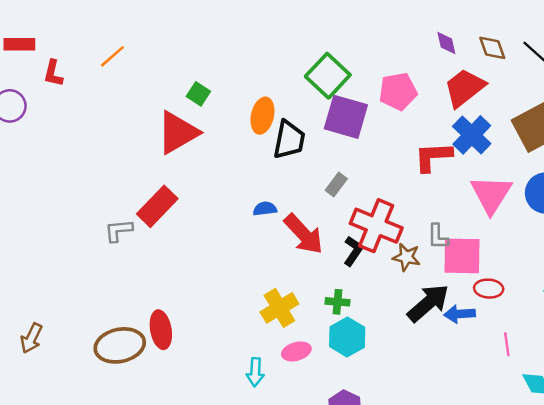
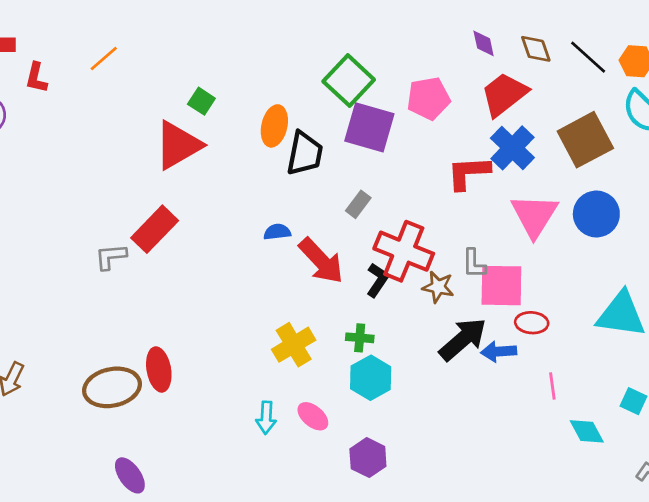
pink ellipse: (296, 351) -> (313, 416), moved, turned 56

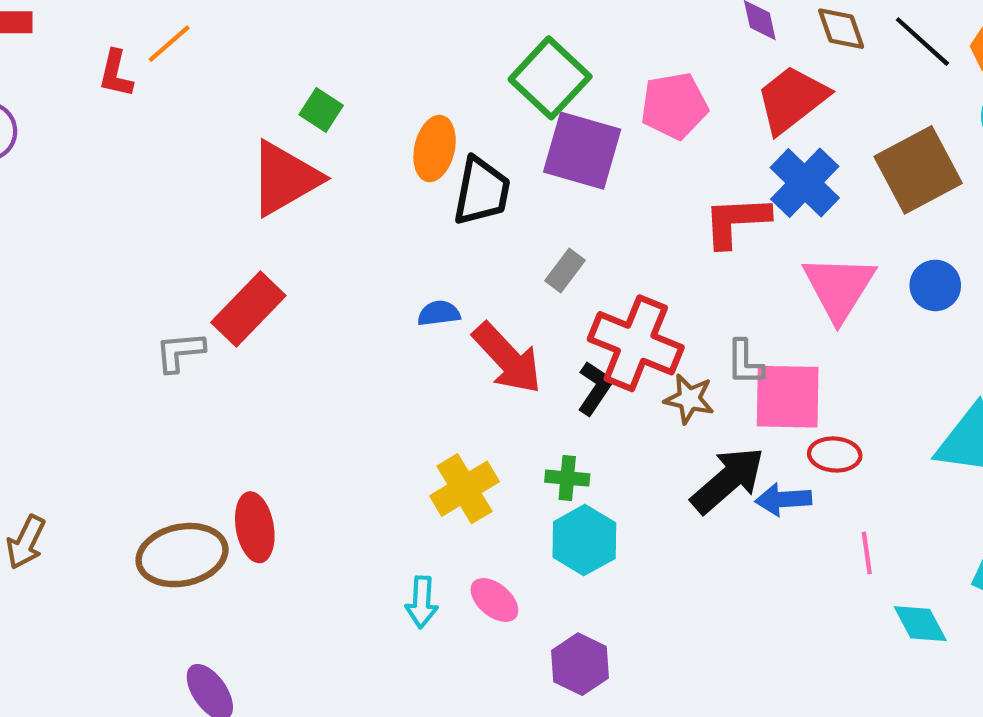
red L-shape: (36, 78) -> (116, 74), moved
blue circle: (596, 214) -> (935, 285), size x0.7

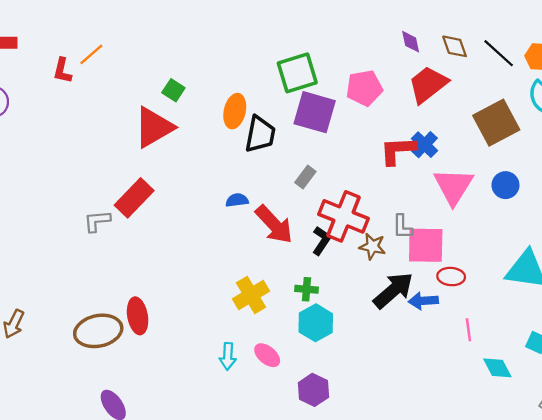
green square: (550, 78) -> (297, 73), turned 30
blue cross: (805, 183) -> (424, 145), moved, size x0.7

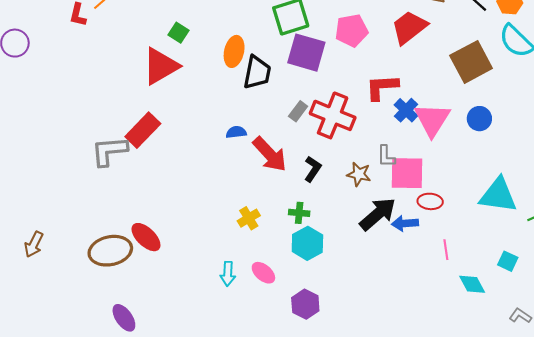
blue cross: (424, 145) -> (406, 110), moved
red cross: (344, 216) -> (333, 115), moved
gray L-shape: (97, 221) -> (109, 151), size x1.5
yellow cross: (251, 295) -> (249, 218), size x0.7
red ellipse: (138, 316) -> (146, 237), turned -36

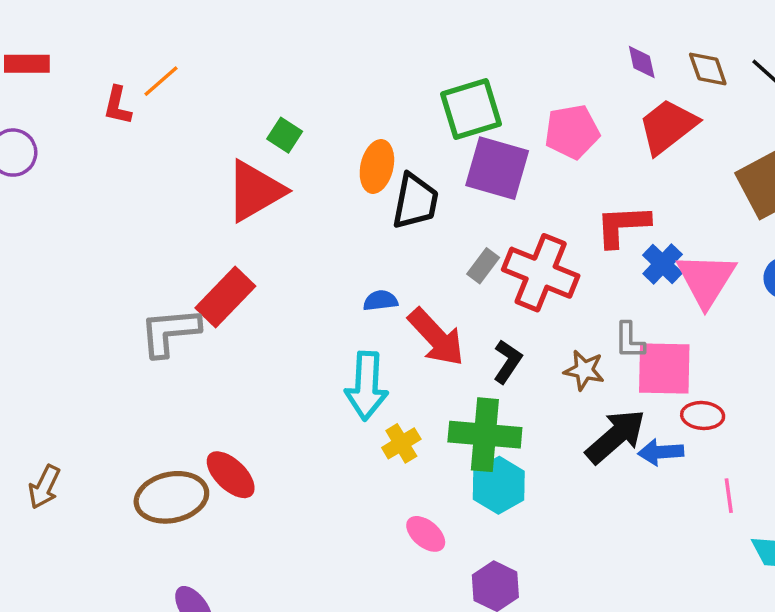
green cross: (299, 213) -> (485, 435), size x2.0
cyan arrow: (228, 274) -> (366, 386), moved, size x1.6

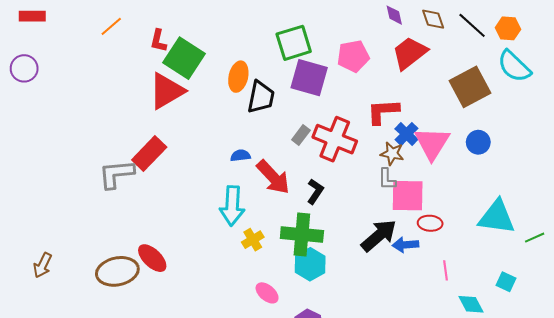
red L-shape: (117, 106) -> (158, 41), moved
green square: (285, 135) -> (184, 58), size x2.0
brown star: (584, 370) -> (392, 154), moved

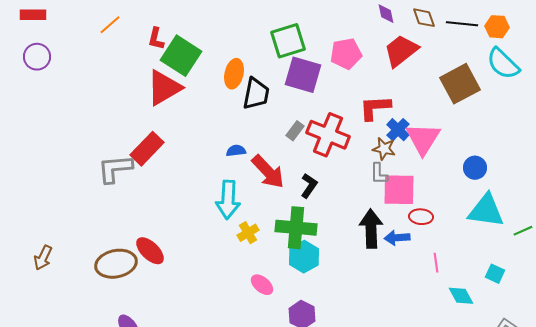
black line: (472, 25) -> (462, 24), turned -36
purple circle: (24, 68) -> (37, 57), moved
blue circle: (478, 142) -> (475, 168), moved
black arrow: (379, 236) -> (371, 229), turned -51

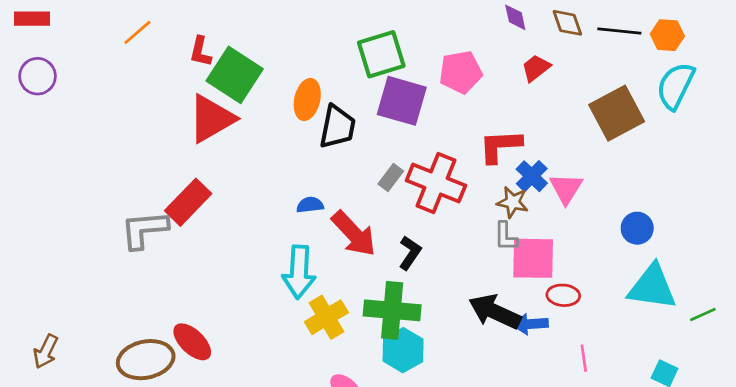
red trapezoid: (401, 51) -> (536, 68), size x0.6
cyan semicircle: (503, 64) -> (676, 86), turned 72
pink triangle: (423, 139) -> (566, 188), size x0.7
black arrow: (371, 229) -> (495, 312), turned -63
yellow cross: (248, 233) -> (326, 317), size x1.4

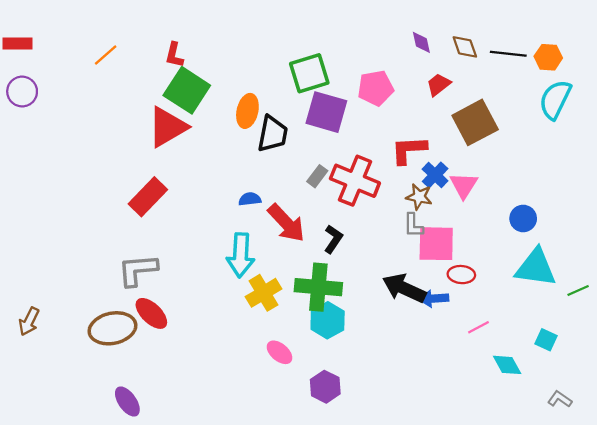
red L-shape: (200, 52) -> (174, 55), moved
brown square: (617, 113) -> (475, 122), moved
gray L-shape: (144, 230) -> (138, 270), moved
pink line: (584, 358) -> (479, 327), turned 70

